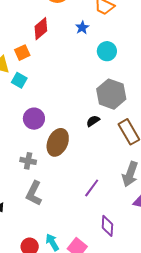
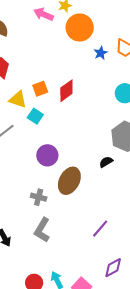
blue star: (82, 28) -> (101, 53), moved
red diamond: (41, 29) -> (66, 91), moved
purple diamond: (107, 226) -> (113, 268), turned 55

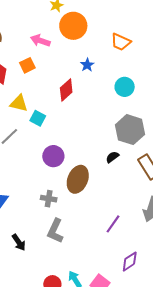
pink arrow: (44, 14) -> (40, 41), moved
blue star: (101, 53) -> (87, 65), moved
orange square: (40, 89) -> (27, 65), moved

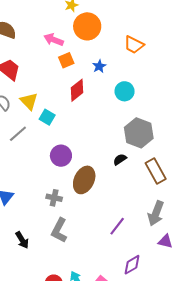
orange square: (27, 65) -> (66, 60), moved
cyan circle: (125, 87) -> (125, 91), moved
yellow triangle: (19, 103) -> (29, 101), turned 30

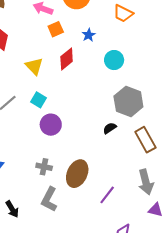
yellow triangle: (29, 101) -> (34, 66), moved
cyan square: (47, 117) -> (39, 100), moved
brown ellipse: (84, 180) -> (77, 174), moved
gray arrow: (156, 213) -> (146, 182), turned -35

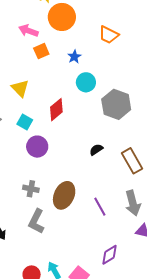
red diamond: (67, 59) -> (56, 110), moved
cyan circle: (114, 60) -> (86, 82), moved
gray hexagon: (128, 102) -> (116, 104), moved
purple line: (107, 195) -> (100, 207), moved, turned -66

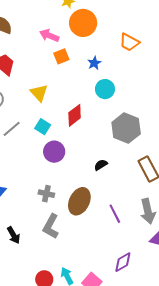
gray hexagon: (116, 104) -> (126, 128), moved
black semicircle: (96, 150) -> (101, 165), moved

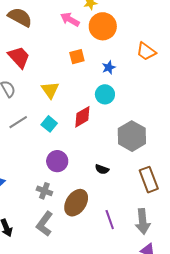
pink arrow: (49, 35) -> (70, 19), moved
cyan circle: (105, 89) -> (105, 94), moved
purple circle: (54, 152) -> (57, 161), moved
black semicircle: (101, 165) -> (102, 169), turned -136

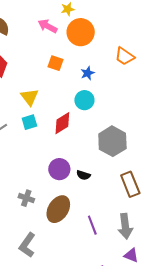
orange square: (77, 57) -> (56, 63), turned 35
cyan square: (49, 124) -> (29, 122), moved, turned 35
purple circle: (57, 161) -> (59, 169), moved
gray L-shape: (45, 224) -> (27, 245), moved

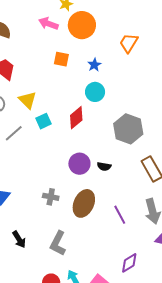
orange trapezoid: (125, 56) -> (129, 43), turned 95
yellow triangle: (29, 97) -> (27, 100), moved

